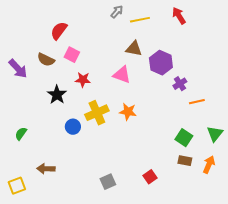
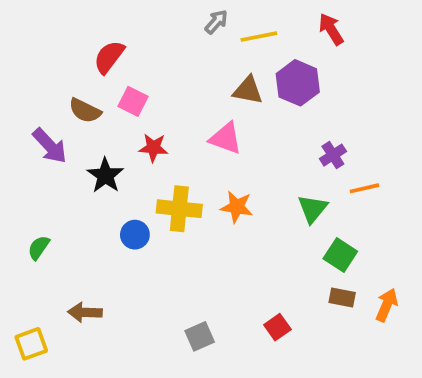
purple hexagon: (161, 63) -> (298, 83), moved
purple arrow: (18, 69) -> (50, 146), moved
yellow cross: (97, 113) -> (179, 209), turned 30
green triangle: (215, 134) -> (313, 209), moved

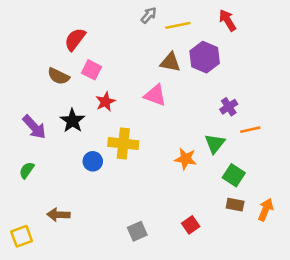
purple arrow: (50, 146) -> (34, 127), moved
red star: (153, 148) -> (105, 102), turned -30
orange star: (237, 207) -> (186, 159), moved

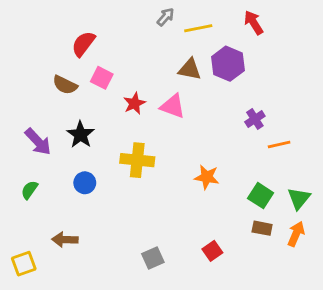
red star: (105, 102) -> (134, 103), moved
green triangle: (215, 144) -> (299, 198), moved
blue circle: (93, 161) -> (85, 183), moved

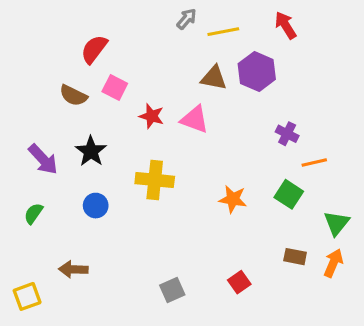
red star: (134, 103) -> (152, 116), turned -30
purple cross: (255, 119) -> (287, 134), turned -30
green square: (261, 196) -> (289, 194), moved

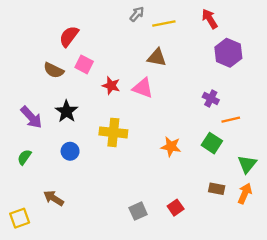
purple hexagon: (257, 72) -> (228, 53), moved
brown arrow: (73, 269) -> (54, 198), turned 30
gray square: (172, 290) -> (138, 211), moved

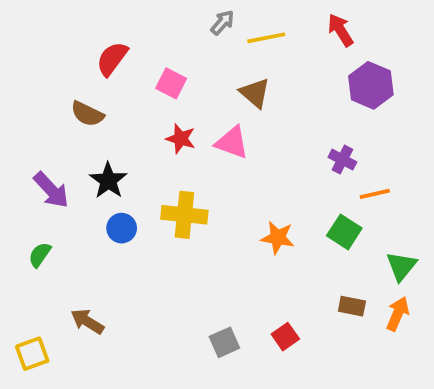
brown triangle: (157, 57) -> (255, 93), turned 30
pink square: (84, 64) -> (171, 83), moved
blue circle: (70, 151) -> (122, 228), moved

